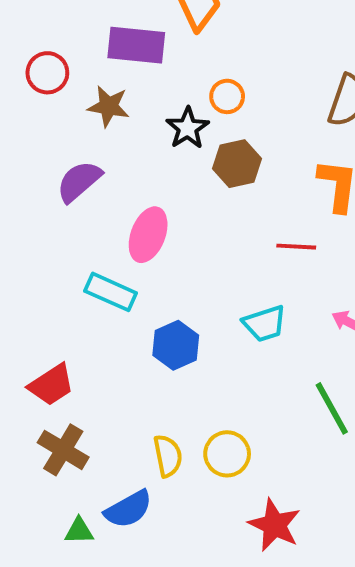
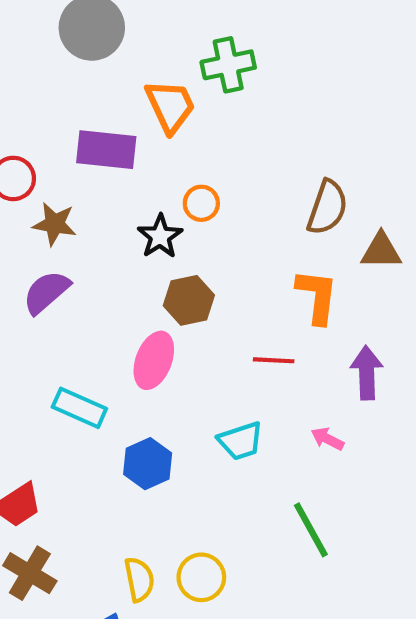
brown star: (109, 106) -> (55, 224), moved
brown hexagon: (237, 164) -> (189, 300), moved
pink ellipse: (148, 235) -> (154, 360), moved

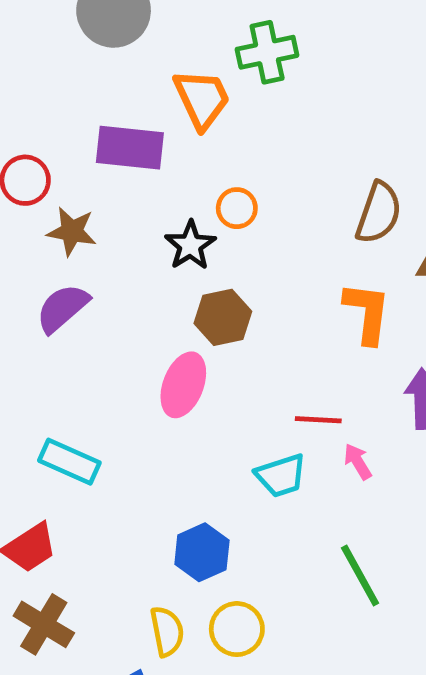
red line: (274, 360) -> (318, 420), moved
cyan rectangle: (79, 408) -> (69, 462), moved
pink arrow: (327, 439) -> (358, 462), moved, turned 32
blue hexagon: (148, 464) -> (202, 552), moved

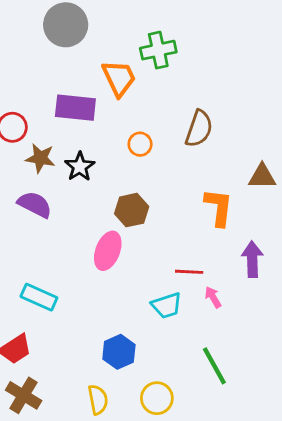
brown semicircle: (379, 213) -> (199, 129), moved
black star: (190, 245) -> (80, 167), moved
purple semicircle: (62, 308) -> (35, 204), turned 68
yellow circle: (237, 629) -> (157, 398), moved

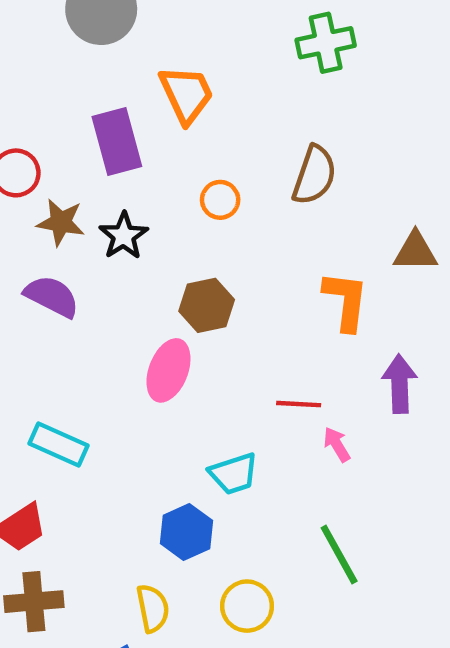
green cross: (158, 50) -> (326, 43), moved
purple rectangle: (75, 108) -> (117, 141), turned 69
cyan trapezoid: (167, 306) -> (234, 474), moved
brown cross: (24, 395) -> (34, 602), turned -36

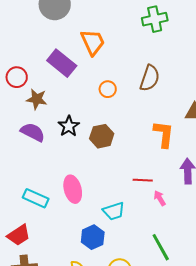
purple rectangle: (117, 141) -> (62, 63), turned -36
black star: (124, 236) -> (69, 126), moved
pink ellipse: (168, 370) -> (73, 189), moved, turned -36

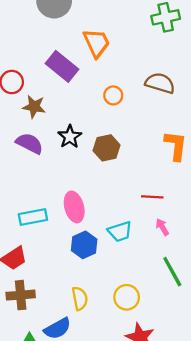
brown semicircle: (150, 78) -> (160, 83), turned -92
cyan rectangle: (36, 198) -> (33, 217), turned -35
pink arrow: (160, 198) -> (162, 227), moved
blue hexagon: (93, 237) -> (84, 245), moved

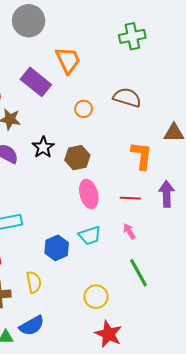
red line: (152, 197) -> (130, 198), moved
pink ellipse: (74, 207) -> (89, 194), moved
yellow semicircle: (80, 298) -> (34, 282), moved

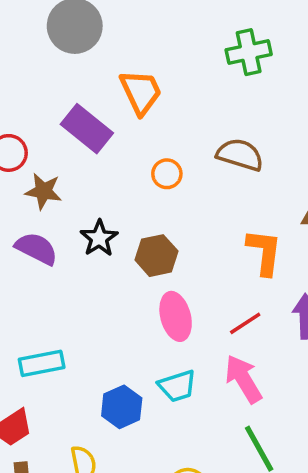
red line: (130, 198) -> (245, 323), turned -36
pink arrow: (129, 231) -> (243, 379), size x1.8

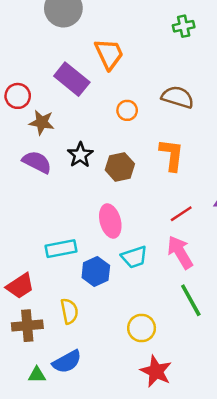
green cross: (249, 52) -> (184, 26), size x0.7
orange L-shape: (264, 252) -> (172, 155), moved
pink ellipse: (176, 316) -> (110, 221), moved
cyan rectangle: (42, 363) -> (61, 249), moved

